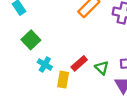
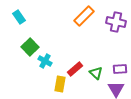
cyan cross: (45, 65) -> (45, 61), moved

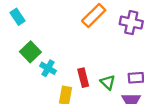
red rectangle: (75, 69) -> (83, 78), turned -63

